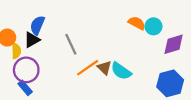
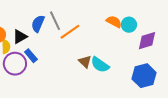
blue semicircle: (37, 25) -> (38, 24), moved
gray line: (71, 44) -> (55, 21), moved
orange line: (88, 68) -> (70, 32), moved
blue rectangle: (25, 88) -> (31, 56), moved

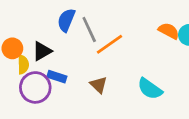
blue semicircle: (38, 24) -> (66, 20), moved
blue rectangle: (31, 56) -> (57, 77), turned -32
brown triangle: (85, 62) -> (99, 85), moved

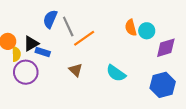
orange semicircle: (169, 31) -> (131, 28), turned -133
blue rectangle: (57, 77) -> (43, 52), moved

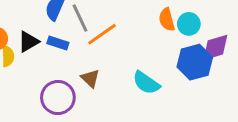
blue rectangle: (43, 52) -> (58, 43), moved
purple circle: (26, 72) -> (58, 97), moved
blue hexagon: (163, 85) -> (195, 62), moved

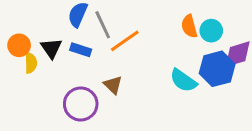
black triangle: (28, 42) -> (51, 48), turned -35
cyan semicircle: (146, 83) -> (183, 81), moved

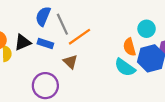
orange semicircle: (189, 26) -> (129, 47), moved
black triangle: (51, 48) -> (23, 42), turned 42
brown triangle: (113, 85) -> (70, 62), moved

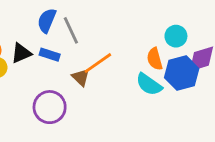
orange line: (79, 37) -> (98, 63), moved

